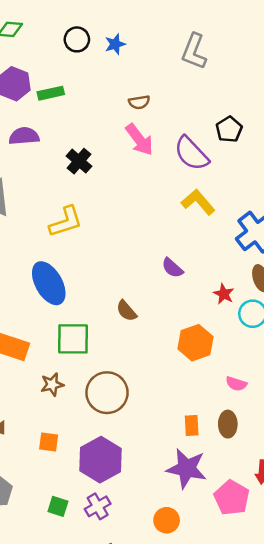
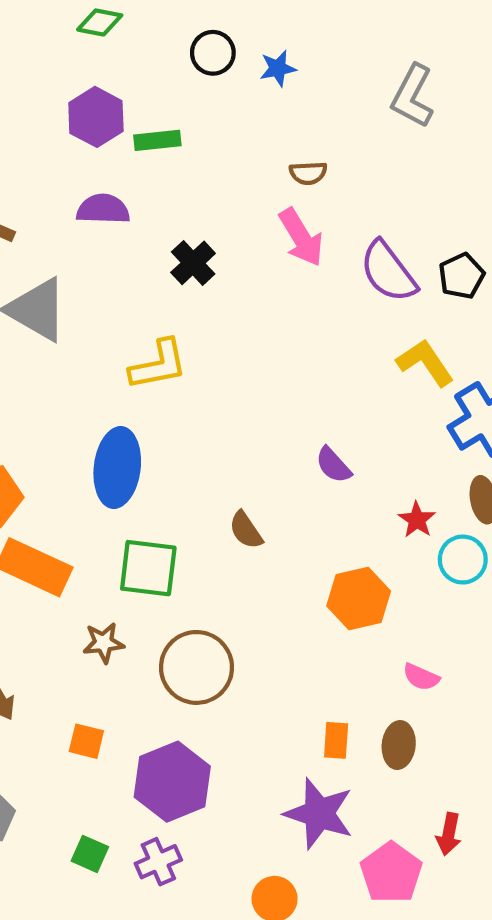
black pentagon: (229, 129) -> (461, 276), moved
yellow L-shape: (198, 202) -> (425, 363), moved
blue ellipse: (49, 283) -> (117, 467), turned 30

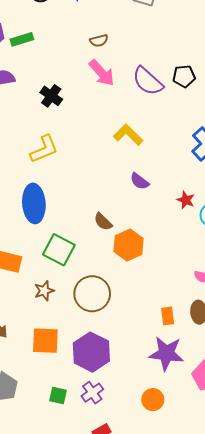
black pentagon: (461, 276) -> (184, 76), turned 30
yellow L-shape: (425, 363) -> (128, 135), moved
green square: (148, 568) -> (59, 250), turned 32
orange hexagon: (359, 598) -> (129, 245), moved
orange square: (86, 741) -> (45, 341), size x1.6

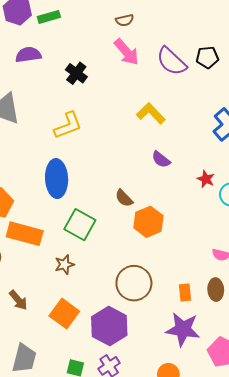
brown circle: (92, 294) -> (134, 283), moved
orange square: (45, 341) -> (64, 314), turned 32

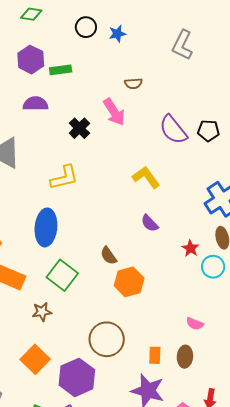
pink arrow: (127, 52) -> (114, 112), moved

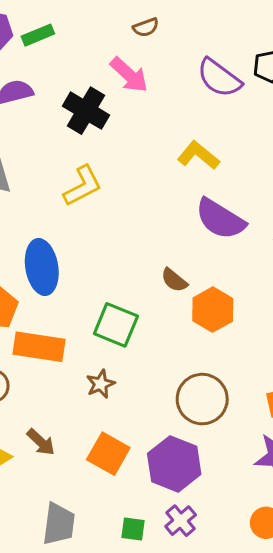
black cross: (79, 128) -> (86, 111), size x1.4
purple semicircle: (150, 223) -> (220, 219), size x1.8
blue ellipse: (46, 227) -> (42, 267), moved

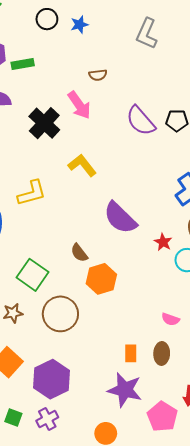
yellow L-shape: (198, 155) -> (82, 165), moved
yellow L-shape: (83, 186) -> (32, 193), moved
brown circle: (202, 399) -> (60, 314), moved

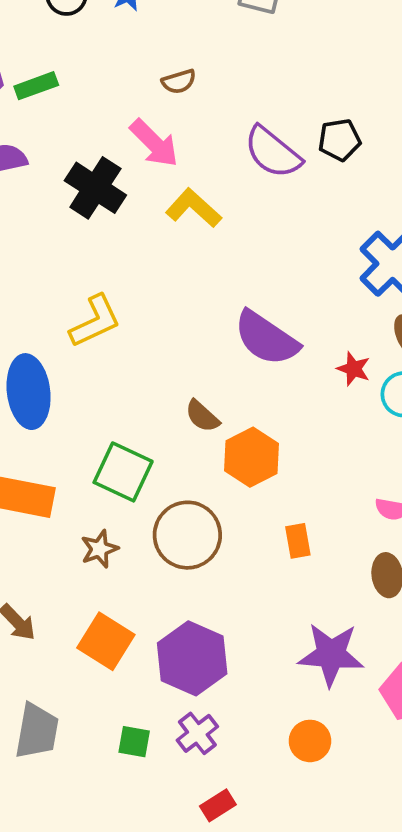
yellow L-shape: (82, 165) -> (193, 208), moved
orange rectangle: (131, 353) -> (298, 541), moved

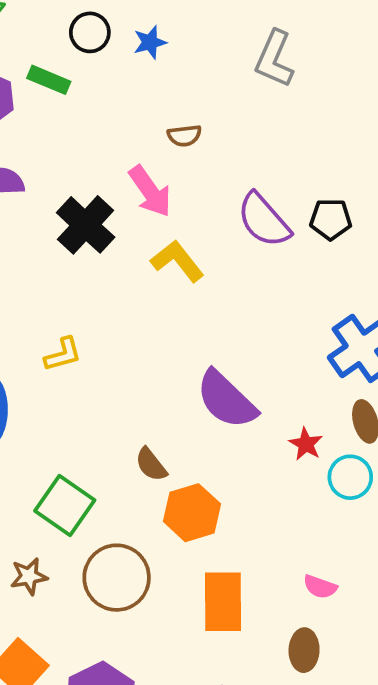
green rectangle: (36, 86) -> (49, 80), moved, turned 33
yellow L-shape: (95, 321) -> (63, 354), size x0.7
orange rectangle: (298, 541) -> (223, 602), size x1.8

